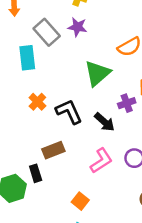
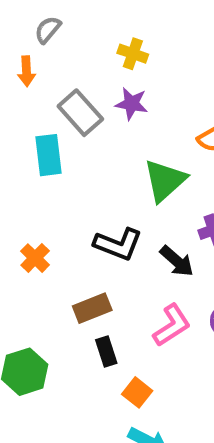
orange cross: (37, 102) -> (35, 258), moved
black L-shape: (69, 112) -> (118, 244), turned 136
black rectangle: (36, 173) -> (106, 351), moved

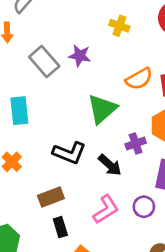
yellow cross: (133, 54) -> (119, 26), moved
cyan rectangle: (49, 155) -> (19, 111), moved

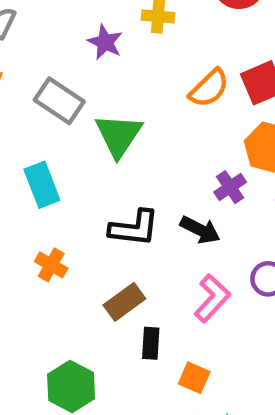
purple star: (80, 56) -> (105, 42), moved, turned 30
green triangle: (102, 109) -> (119, 135), moved
black rectangle: (60, 227) -> (151, 343), turned 36

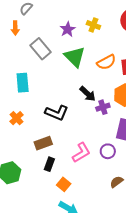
green triangle: (119, 135) -> (75, 57), moved, turned -35
black arrow: (200, 230) -> (88, 94), moved

